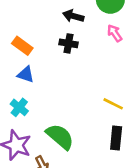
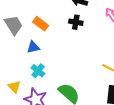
blue triangle: (26, 74) -> (33, 47), moved, turned -32

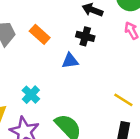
blue triangle: (33, 47) -> (70, 61), moved

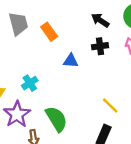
black cross: (85, 36) -> (100, 46), moved, turned -35

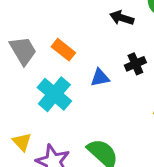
black cross: (100, 46) -> (135, 64), moved
cyan cross: (30, 83) -> (54, 94), moved, size x1.6

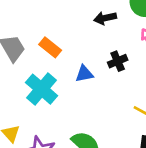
black arrow: (122, 18) -> (105, 18), turned -30

